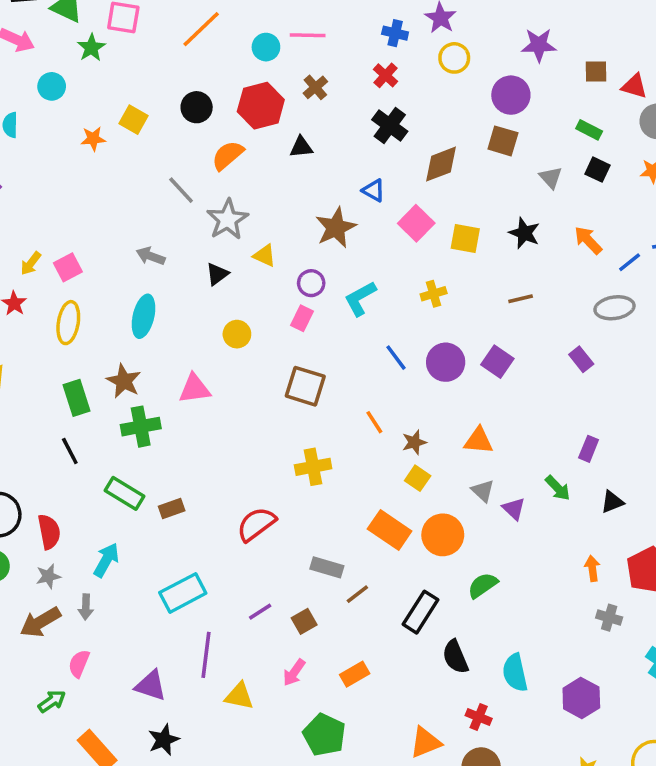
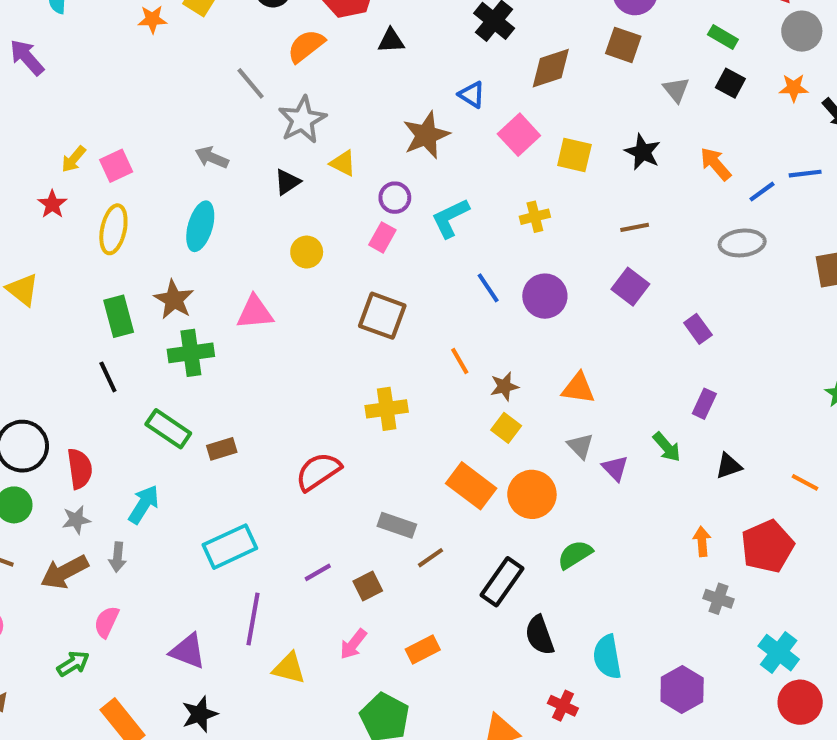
purple rectangle: (581, 359) -> (698, 329), moved
purple square: (497, 362) -> (630, 287), moved

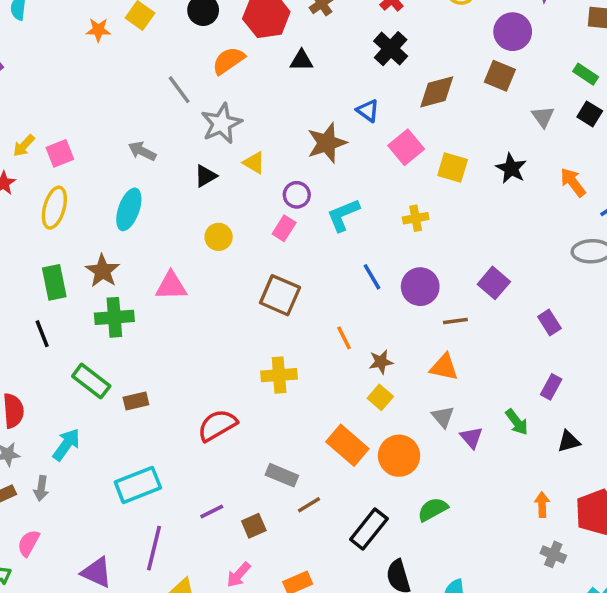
brown line: (635, 227) -> (455, 321), moved

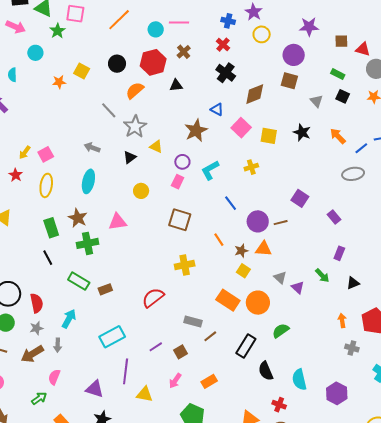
purple circle: (420, 287) -> (258, 221), moved
orange triangle: (444, 367) -> (263, 249), moved

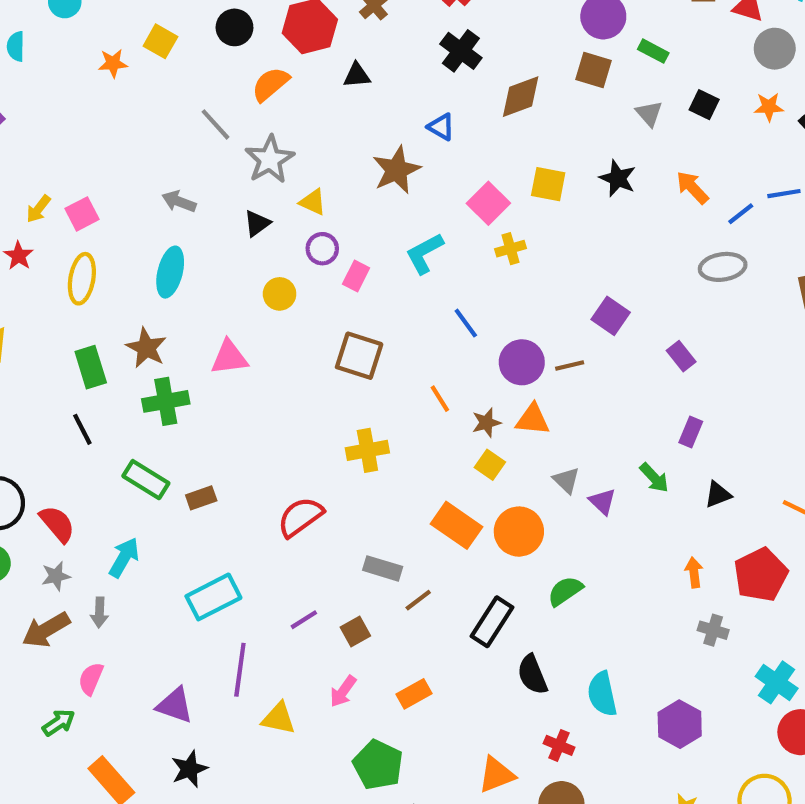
green rectangle: (338, 74) -> (653, 51), moved
pink square: (241, 128) -> (488, 203), moved
purple circle: (182, 162) -> (322, 249), moved
red semicircle: (37, 303) -> (57, 524), turned -30

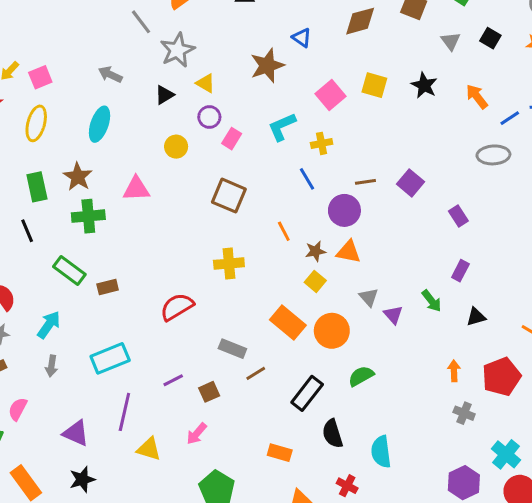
yellow cross: (510, 249) -> (322, 143), moved
brown line: (570, 365) -> (365, 182), moved
gray arrow: (99, 612) -> (52, 366), moved
orange rectangle: (414, 694) -> (280, 453), moved, turned 40
purple hexagon: (680, 724) -> (464, 483), moved

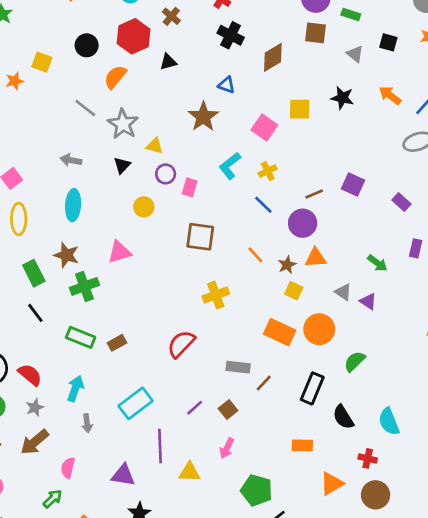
green arrow: (432, 301) -> (377, 263), moved

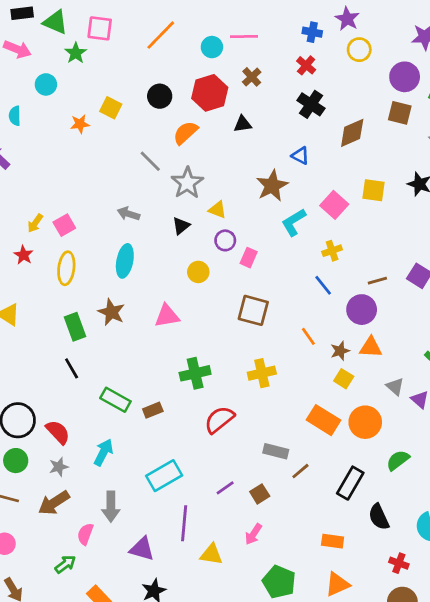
cyan L-shape: (230, 166) -> (294, 222), moved
green cross: (84, 286) -> (195, 373), moved
gray arrow: (87, 423) -> (111, 507), moved, size x1.5
orange triangle: (332, 484) -> (337, 584), moved

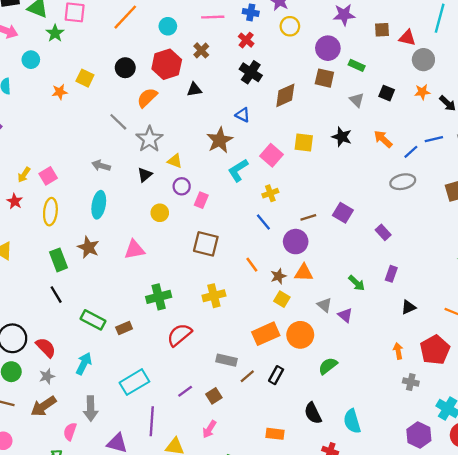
pink line: (244, 36) -> (213, 17), moved
orange rectangle: (324, 420) -> (266, 334), turned -55
black rectangle: (350, 483) -> (276, 375), moved, size x0.7

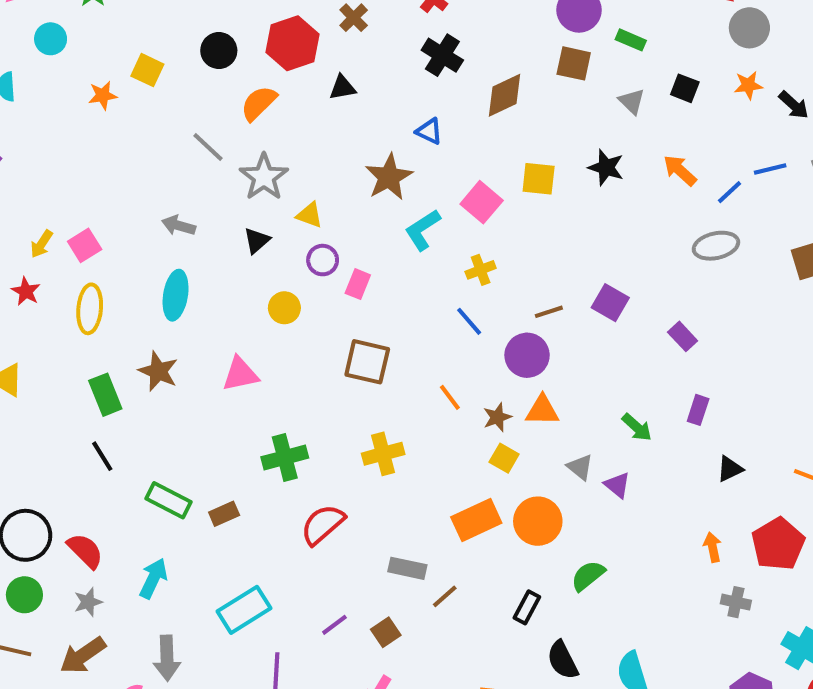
black rectangle: (276, 375) -> (527, 607), moved

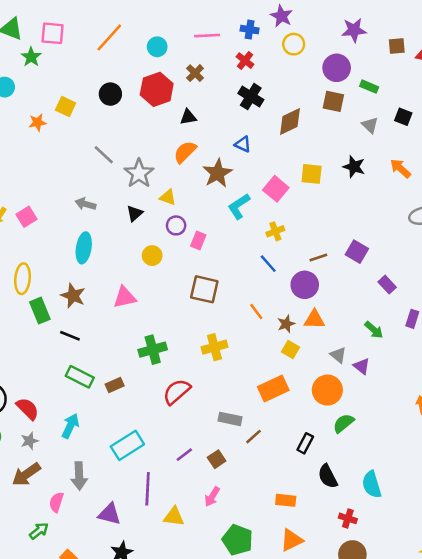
orange semicircle: (259, 103) -> (185, 152), moved
yellow ellipse: (90, 309) -> (22, 279), moved
purple rectangle: (683, 336) -> (387, 285), moved
black line: (102, 456) -> (70, 336), moved, turned -36
orange circle: (538, 521) -> (327, 390), moved

